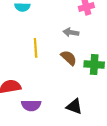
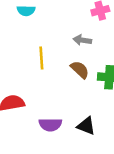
purple semicircle: (31, 105) -> (50, 125), moved

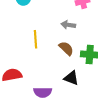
black triangle: (86, 126) -> (71, 78), moved

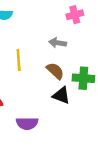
black triangle: (71, 78) -> (61, 95), moved

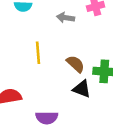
gray arrow: (58, 43) -> (66, 18), moved

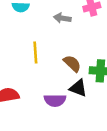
purple semicircle: (47, 118) -> (55, 100), moved

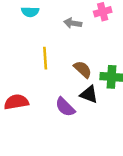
purple semicircle: (55, 100) -> (65, 107), turned 45

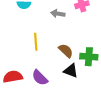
purple semicircle: (65, 107) -> (40, 78), moved

